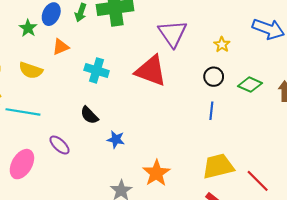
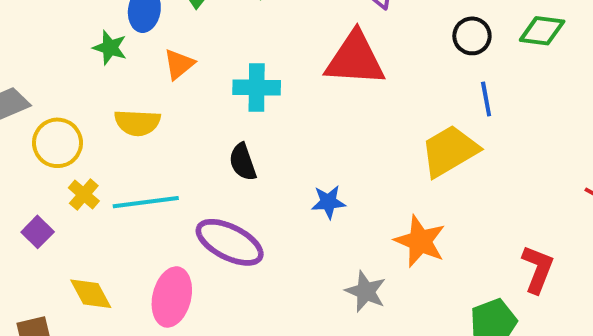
black semicircle: (89, 115) -> (243, 162), moved, turned 42
purple ellipse: (59, 145) -> (230, 242), size x1.6
yellow trapezoid: (218, 166) -> (450, 151), moved

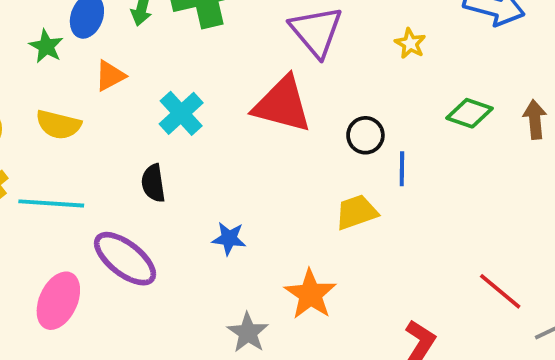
black circle: (472, 36) -> (365, 135), moved
cyan cross: (257, 88) -> (181, 113), turned 36
yellow trapezoid: (450, 151) -> (356, 212), size x0.7

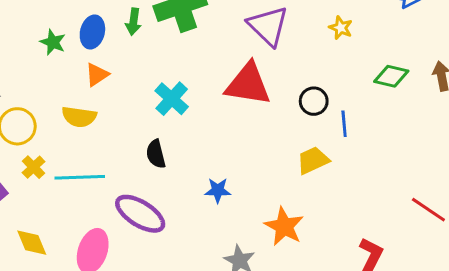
green star: (46, 46) -> (53, 42), moved
orange triangle: (110, 76) -> (97, 75), moved

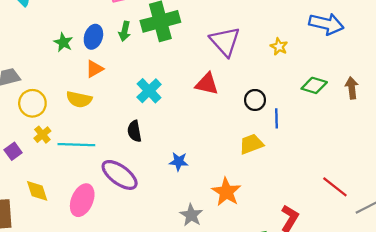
red triangle: (248, 84) -> (207, 84), size x0.7

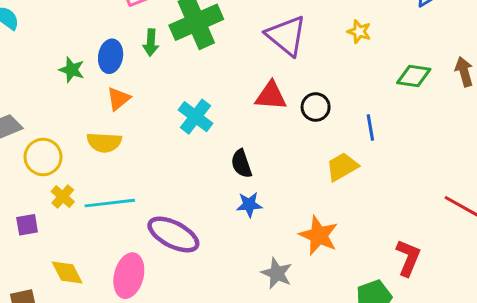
black circle: (255, 100) -> (316, 107), moved
black semicircle: (134, 131) -> (241, 164), moved
purple square: (13, 151) -> (27, 225), turned 35

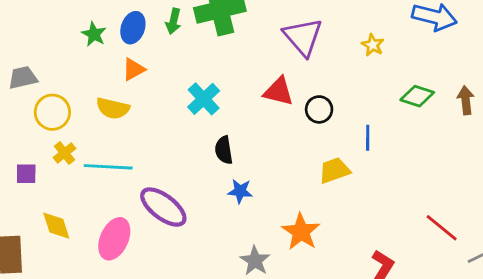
black semicircle: (241, 164) -> (224, 150), moved

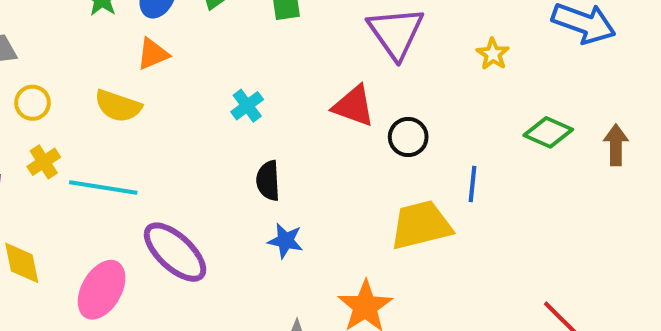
cyan cross: (204, 99) -> (247, 106), size x0.7
yellow circle: (52, 112) -> (32, 103), size x0.7
yellow trapezoid: (334, 170) -> (421, 225), size x1.4

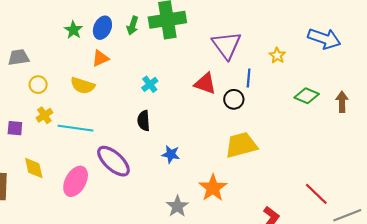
black semicircle: (268, 181) -> (144, 121), moved
blue line: (473, 184) -> (249, 78), moved

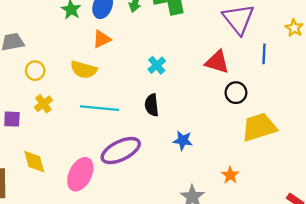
black circle: (234, 99) -> (236, 93), moved
cyan line: (76, 128) -> (99, 108), moved
purple ellipse: (113, 161) -> (121, 151), turned -66
orange star: (213, 188) -> (230, 175), size x0.6

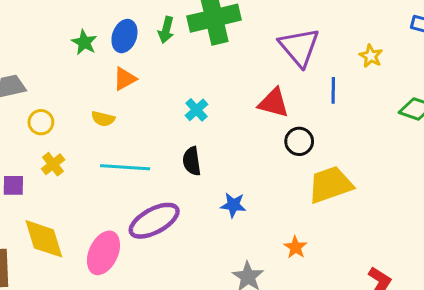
yellow semicircle: (84, 70) -> (103, 119), size x0.7
yellow diamond: (34, 162) -> (44, 239), size x1.4

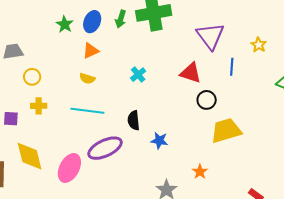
yellow semicircle: (103, 119) -> (87, 78), moved
black semicircle: (192, 161) -> (134, 120), moved
yellow cross: (53, 164) -> (39, 106), turned 35

